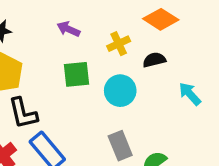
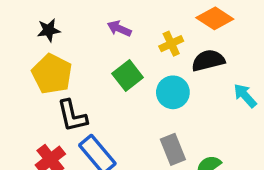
black semicircle: (154, 60) -> (208, 60), size x1.4
green square: (76, 74) -> (128, 76), turned -32

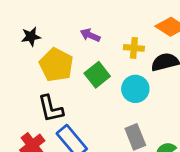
yellow cross: (171, 44) -> (134, 48), turned 30
yellow pentagon: (52, 74) -> (56, 65), moved

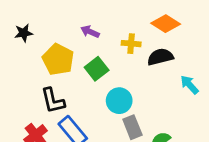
black star: (31, 37) -> (24, 33), moved
cyan circle: (135, 89) -> (119, 101), moved

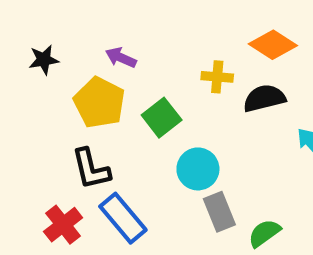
purple arrow: (90, 32) -> (121, 58), moved

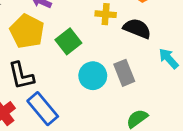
black semicircle: (264, 98) -> (137, 28), turned 36
gray rectangle: (219, 212) -> (124, 73), moved

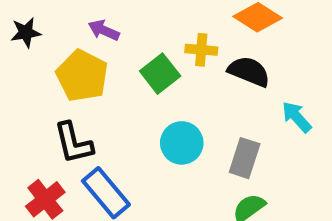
green square: (68, 41) -> (160, 74), moved
gray rectangle: (124, 73) -> (245, 158), moved, turned 40

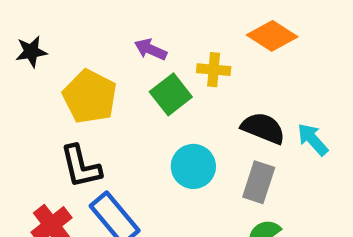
purple arrow: (104, 30) -> (151, 49), moved
black semicircle: (249, 71) -> (263, 128), moved

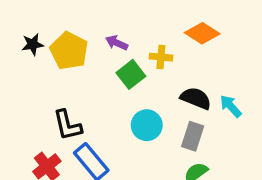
yellow pentagon: (90, 97) -> (69, 51), moved

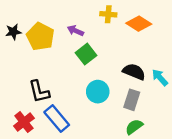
yellow cross: (161, 57) -> (108, 14), moved

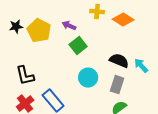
black L-shape: (39, 92) -> (25, 76), moved

